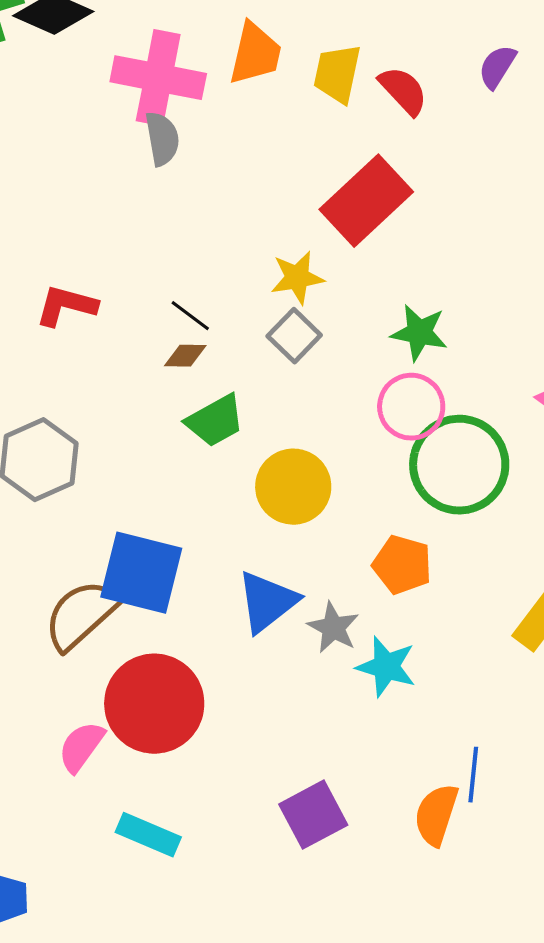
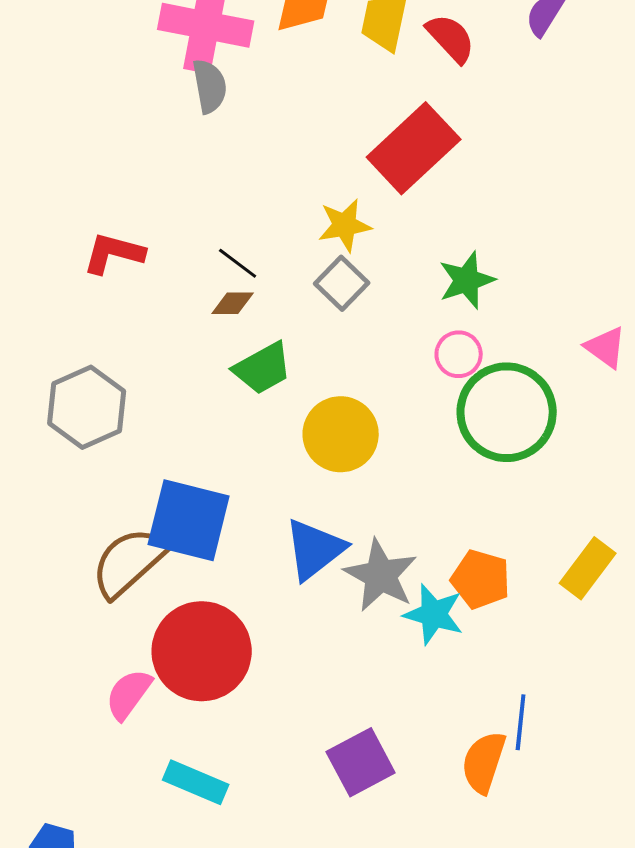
green star: (419, 333) -> (467, 280), turned -30
pink circle: (411, 407) -> (459, 354), size x0.7
orange pentagon: (402, 565) -> (481, 579), moved
gray star: (333, 628) -> (381, 575), size x1.4

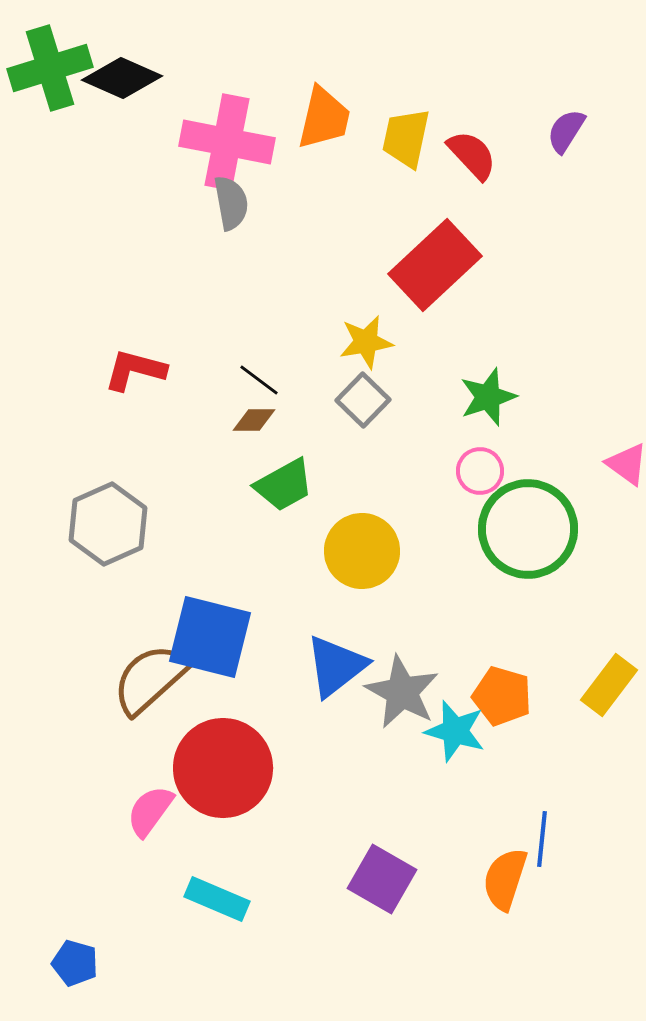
purple square: (361, 762) -> (382, 879), turned -32

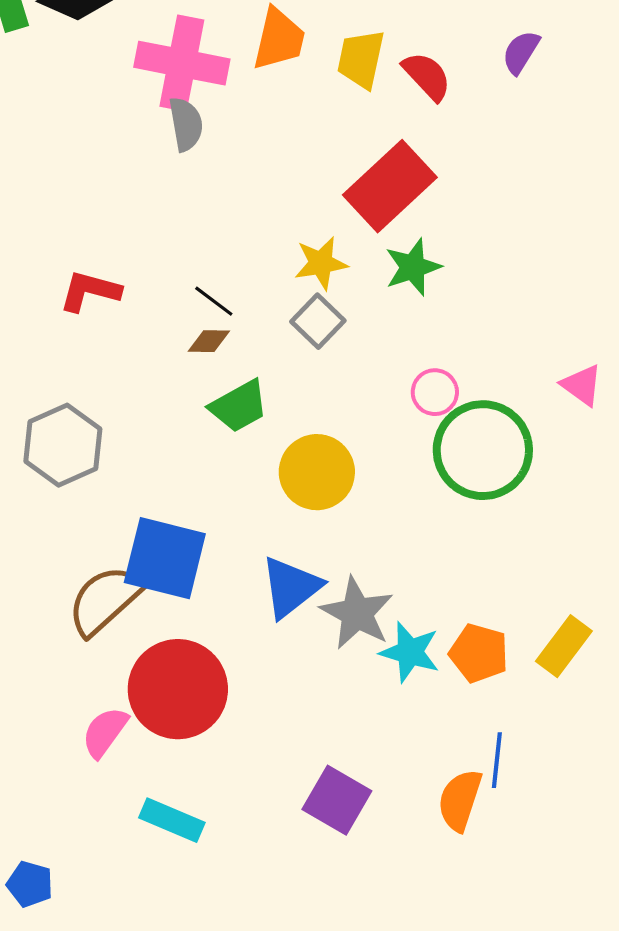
green star: (488, 397) -> (413, 267), moved
yellow rectangle: (609, 685) -> (564, 646), moved
orange pentagon: (502, 696) -> (479, 653), moved

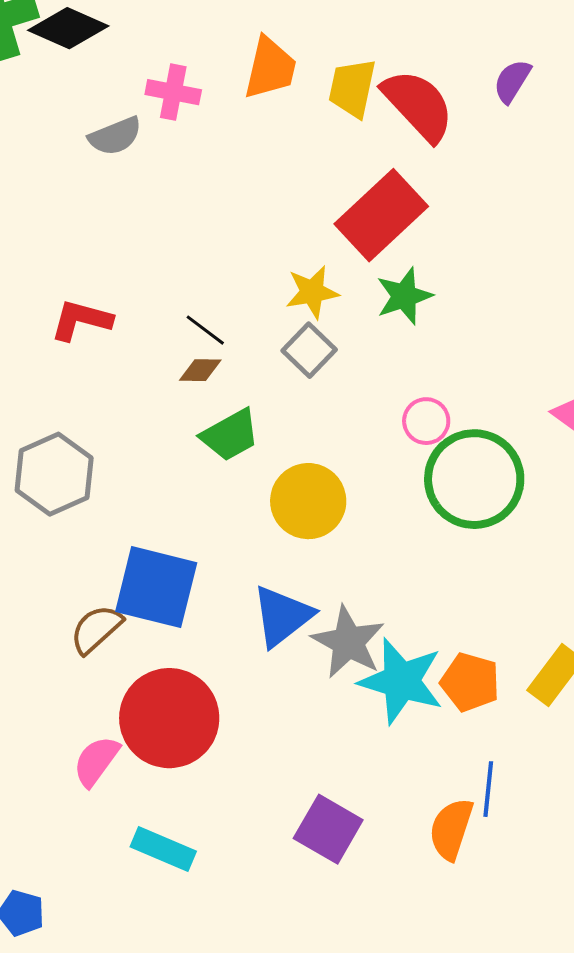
pink cross: (182, 63) -> (173, 92), size x0.6
red semicircle: (427, 76) -> (418, 105), size x1.5
gray semicircle: (186, 124) -> (115, 136), moved, turned 78
brown semicircle: (105, 600) -> (96, 629), size x0.7
cyan star: (410, 652) -> (401, 681), size x1.4

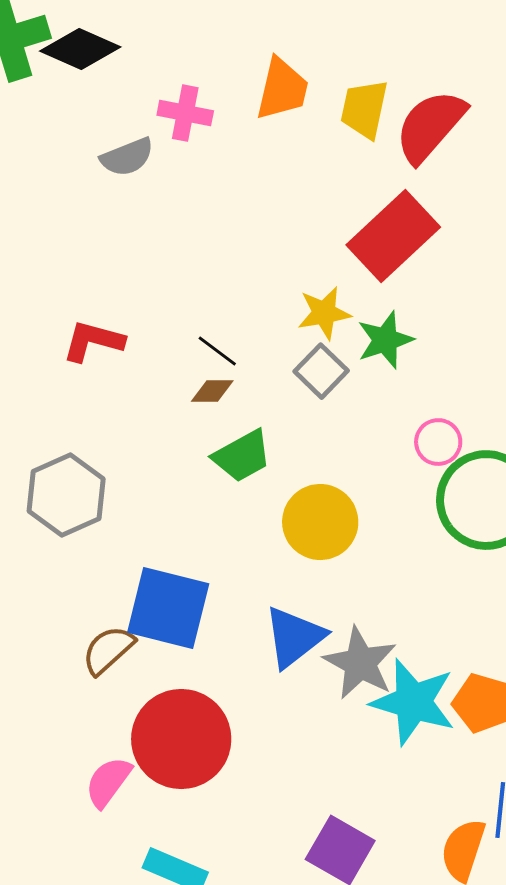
red semicircle: (418, 105) -> (430, 126), turned -96
green star: (404, 296) -> (385, 340), moved

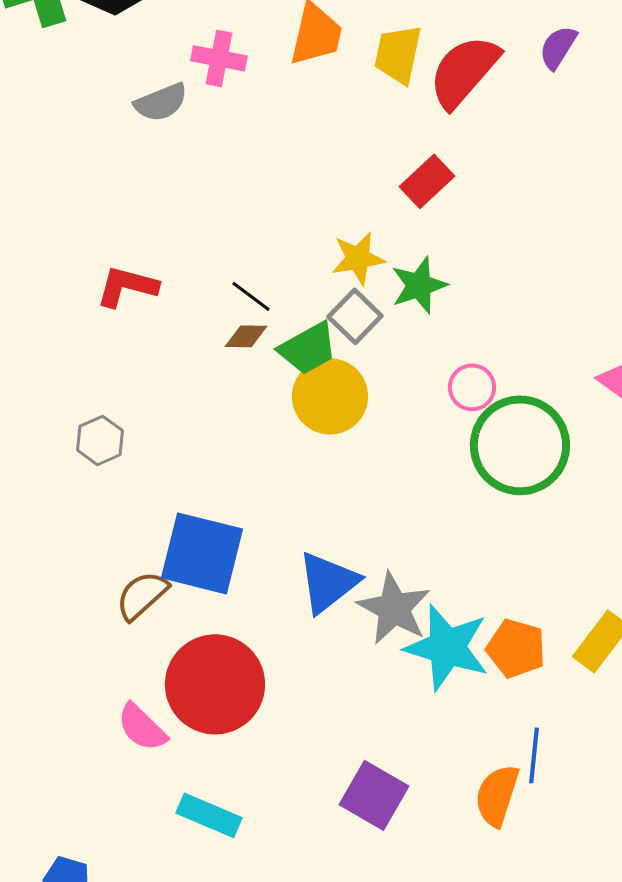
red rectangle: (393, 236) -> (427, 181), size x0.6
green trapezoid: (242, 456) -> (308, 348), moved
gray hexagon: (66, 495) -> (100, 440), size x0.6
yellow circle: (320, 522) -> (330, 396), moved
pink semicircle: (108, 782) -> (142, 727), turned -82

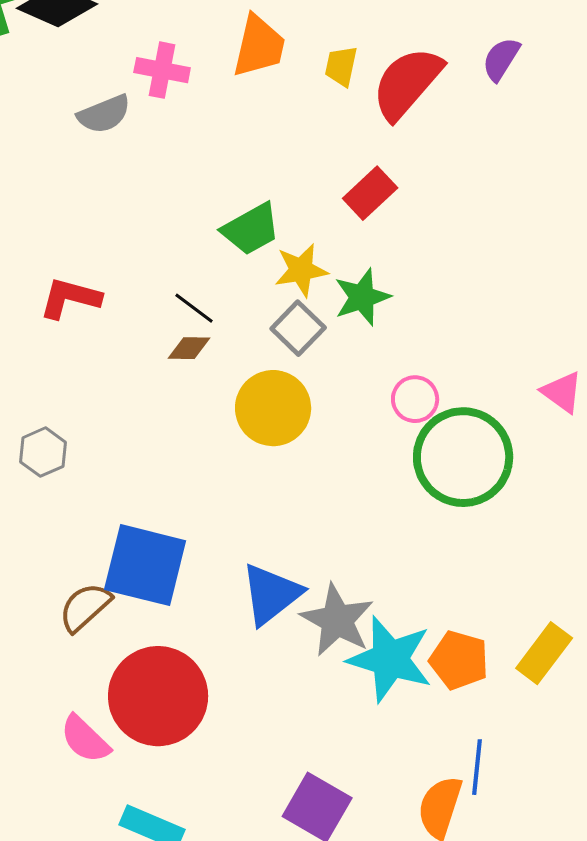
yellow trapezoid: (398, 54) -> (341, 66), size x0.7
green trapezoid: (308, 348) -> (251, 229), moved

